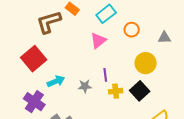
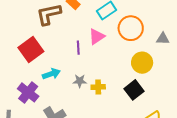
orange circle: (132, 30) -> (131, 28), size x1.6
purple line: (105, 75) -> (78, 48), moved
yellow cross: (116, 91) -> (98, 87), moved

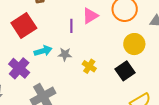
gray star: (80, 81) -> (65, 54), moved
yellow cross: (98, 87) -> (89, 66), turned 32

